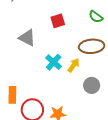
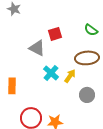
gray triangle: (27, 38) -> (37, 48), moved
orange rectangle: (12, 95) -> (12, 86), moved

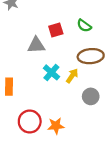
green semicircle: (91, 30) -> (84, 26), moved
gray triangle: (37, 48) -> (36, 45), turned -30

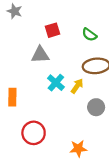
red square: (56, 30) -> (53, 30), moved
orange star: (56, 126) -> (78, 149), moved

